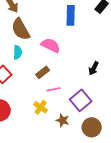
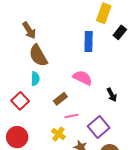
pink semicircle: (51, 45) -> (83, 78), moved
black arrow: (94, 68) -> (112, 95), turned -56

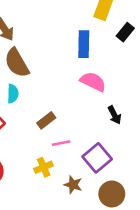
pink semicircle: (83, 78) -> (93, 82), moved
yellow cross: (58, 134) -> (44, 167), turned 32

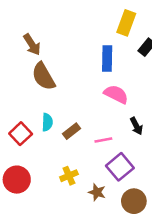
cyan semicircle: (13, 94) -> (47, 122), moved
pink line: (61, 143) -> (103, 140), moved

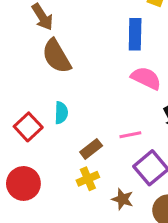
brown rectangle: (71, 131) -> (91, 149), moved

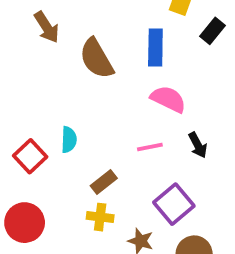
brown semicircle: (56, 56) -> (96, 59), moved
pink line: (130, 135) -> (150, 147), moved
yellow cross: (88, 179) -> (100, 217), turned 30

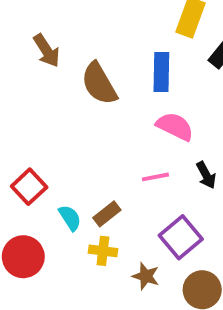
cyan semicircle: (69, 140) -> (70, 218), moved, turned -35

